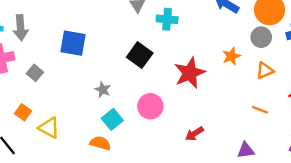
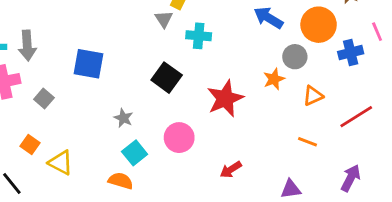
gray circle: (261, 37) -> (295, 57), moved

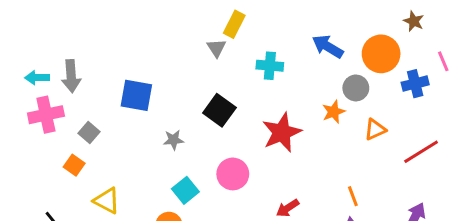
cyan cross: (199, 36) -> (270, 66), moved
gray star: (123, 118) -> (173, 140), moved, turned -30
orange line: (307, 142) -> (353, 196), moved, turned 48
orange square: (30, 145) -> (74, 165), moved

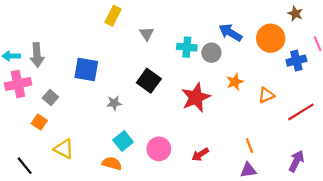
yellow rectangle: (234, 24) -> (113, 16), moved
gray circle: (356, 88) -> (211, 53), moved
pink circle: (233, 174) -> (159, 149), moved

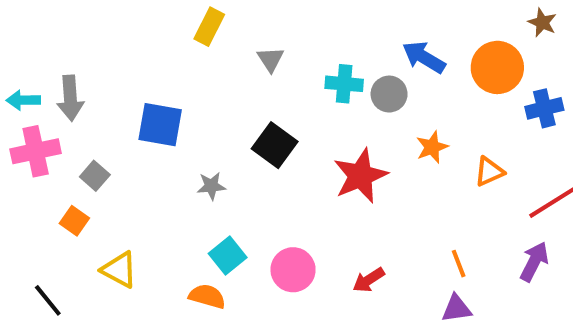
purple arrow: (296, 161) -> (534, 262), moved

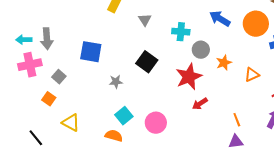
gray circle: (389, 94) -> (201, 50), moved
red arrow: (369, 280) -> (200, 104), moved

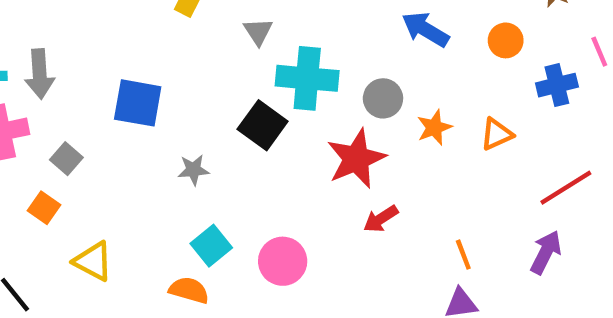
orange circle: (256, 24) -> (506, 40), size x0.6
cyan cross: (181, 32) -> (307, 78), moved, size x1.5
orange triangle: (252, 75) -> (497, 134), moved

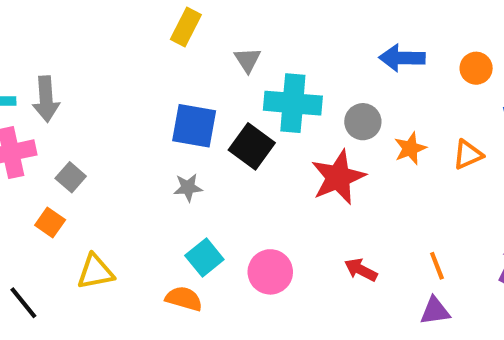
blue arrow: (425, 29) -> (402, 58), turned -30
blue square: (138, 103) -> (194, 126), moved
red arrow: (381, 219) -> (361, 270), moved, turned 60
yellow triangle: (93, 261) -> (95, 272), turned -39

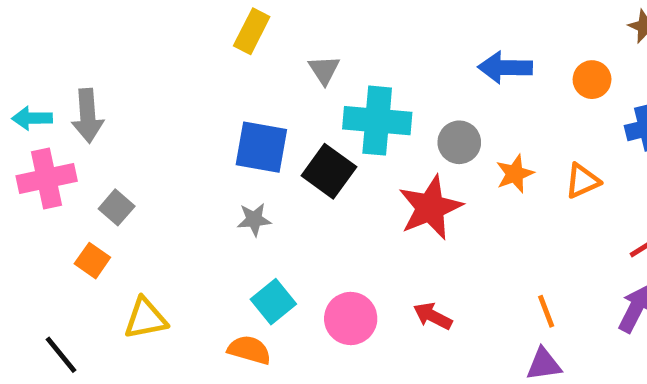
red arrow: (361, 270) -> (433, 316), moved

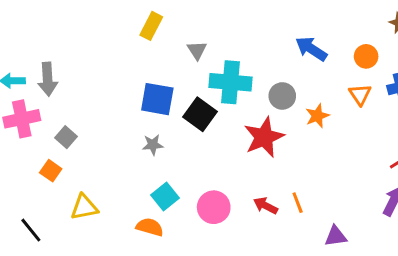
blue arrow: (505, 67) -> (311, 49), turned 32
orange triangle: (582, 181) -> (360, 94), moved, turned -40
orange line: (546, 311) -> (298, 203), moved

